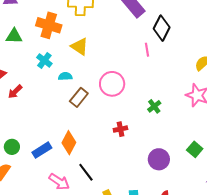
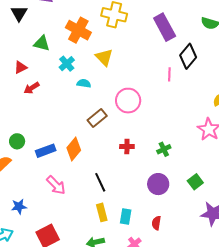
green triangle: (14, 36) -> (42, 43), moved
brown rectangle: (79, 97) -> (97, 118), moved
green cross: (154, 106) -> (164, 149), moved
black line: (86, 172) -> (100, 182), moved

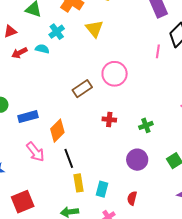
cyan semicircle: (84, 83) -> (42, 49), moved
orange diamond: (74, 149) -> (57, 131), moved
black line: (100, 182) -> (69, 158), moved

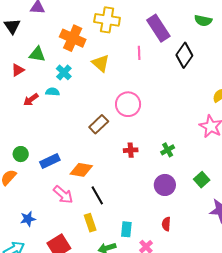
red triangle: (10, 31) -> (18, 70), moved
pink line: (158, 51) -> (139, 53), moved
orange diamond: (57, 131) -> (81, 170), turned 65
yellow rectangle: (79, 183) -> (90, 223), moved
cyan rectangle: (102, 189) -> (126, 229), moved

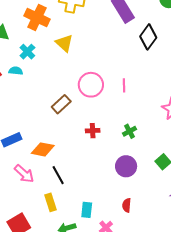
pink line: (139, 53) -> (124, 85), moved

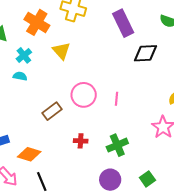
black diamond: (148, 37) -> (146, 53), turned 45
cyan semicircle: (16, 71) -> (20, 76), moved
green cross: (130, 131) -> (117, 145), size x1.5

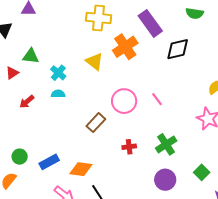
orange cross: (37, 22) -> (125, 47), moved, turned 35
pink line: (116, 99) -> (157, 99), turned -32

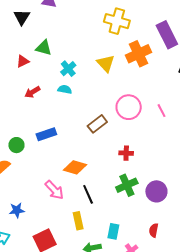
green cross: (166, 144) -> (127, 185), moved
blue rectangle: (49, 162) -> (46, 134), moved

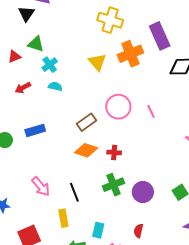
black triangle: (22, 17) -> (26, 14), moved
cyan cross: (68, 69) -> (50, 65), moved
orange diamond: (75, 167) -> (86, 150), moved

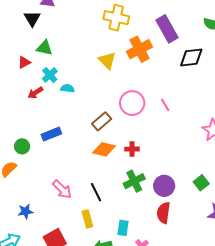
cyan cross: (50, 65) -> (50, 75), moved
red semicircle: (138, 231) -> (163, 213), moved, size x1.5

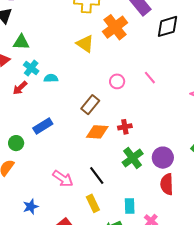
pink circle: (132, 103) -> (117, 81), size x0.6

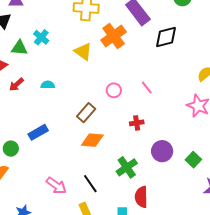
cyan cross: (31, 68) -> (41, 37), moved
red arrow: (20, 88) -> (16, 84), moved
red cross: (125, 127) -> (137, 123), moved
purple circle: (163, 158) -> (162, 151), moved
red semicircle: (167, 184) -> (141, 197), moved

